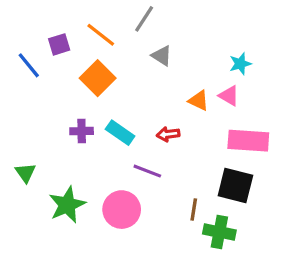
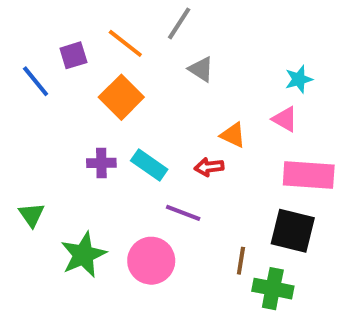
orange triangle: (199, 101) -> (233, 135), moved

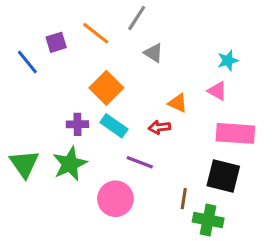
orange square: (121, 97) -> (106, 88), moved
green triangle: (32, 215) -> (24, 164), size x1.5
green star: (83, 255) -> (70, 164), moved

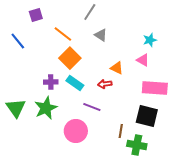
orange line: (96, 33) -> (63, 34), moved
purple square: (56, 42) -> (36, 15), moved

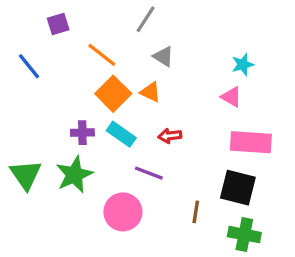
orange triangle: (117, 68) -> (150, 92), moved
green cross: (137, 145) -> (244, 235), moved

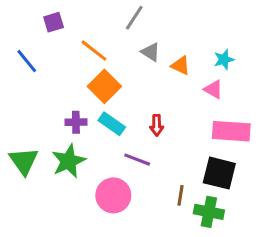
orange triangle: (150, 92) -> (181, 65), moved
red arrow: (170, 136) -> (157, 125), turned -84
green cross: (244, 235) -> (209, 212), moved

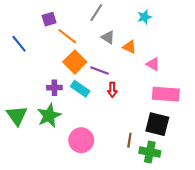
purple square: (54, 22) -> (49, 19), moved
cyan star: (224, 60) -> (144, 17), moved
purple line: (137, 160) -> (99, 71), moved

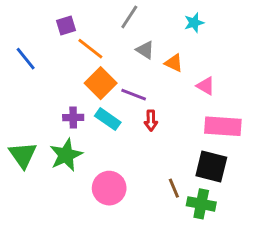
brown line: (129, 140) -> (174, 188), turned -32

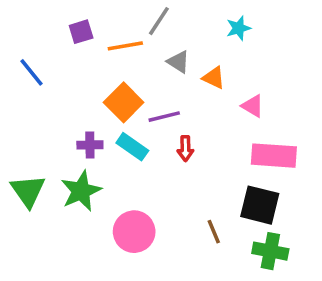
orange line: (90, 49) -> (125, 46), moved, turned -48
purple line: (134, 95) -> (164, 117), turned -35
green cross: (201, 204) -> (270, 251), moved

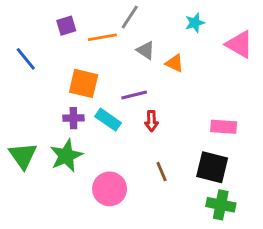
orange square: (124, 102) -> (84, 83), moved, turned -32
pink triangle: (253, 106) -> (240, 44), moved, size x1.5
pink rectangle: (274, 156) -> (224, 127), size x0.7
brown line: (214, 232) -> (162, 172), moved

